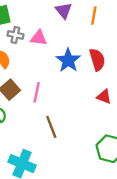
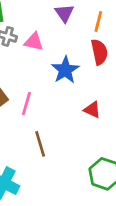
red semicircle: (97, 60) -> (99, 52), moved
red triangle: (104, 97) -> (92, 110), moved

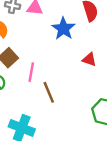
pink line: (26, 104) -> (31, 72), moved

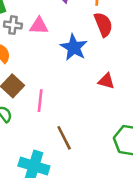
brown line: (49, 92) -> (64, 138), moved

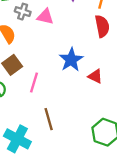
blue star: (74, 47) -> (71, 60), moved

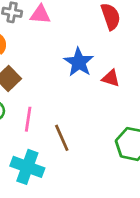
pink line: (34, 82) -> (28, 119), moved

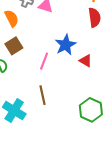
pink line: (28, 119) -> (44, 61), moved

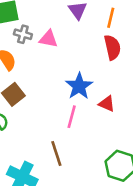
pink line: (44, 61) -> (72, 117), moved

